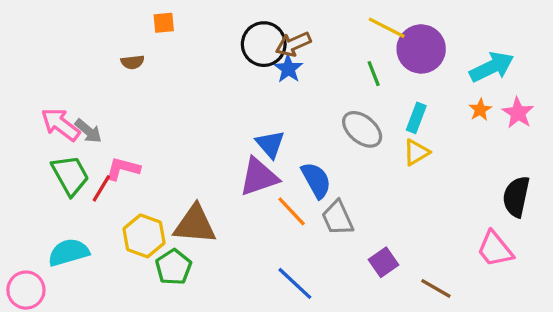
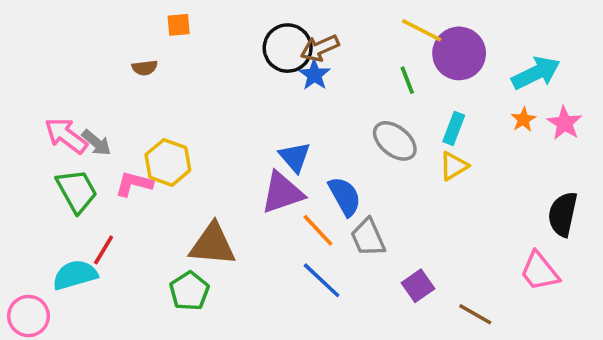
red line: (101, 188) -> (104, 250), moved
yellow hexagon: (144, 236) -> (168, 162), moved
blue line: (295, 283) -> (322, 280), moved

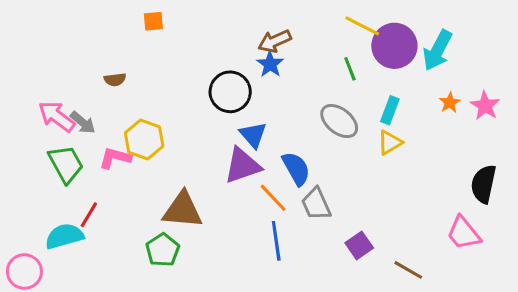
black circle: (288, 48) -> (230, 92), moved
brown semicircle: (145, 68) -> (115, 80), moved
cyan arrow: (536, 73) -> (437, 50), moved, turned 144
blue line: (322, 280) -> (276, 241), turned 39

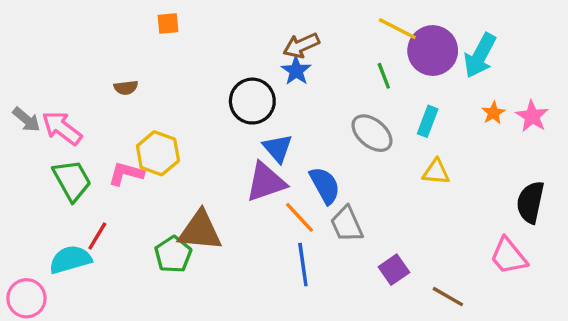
gray arrow: (83, 123) -> (26, 120), moved
yellow triangle: (390, 143) -> (436, 172), moved, turned 36
green pentagon: (163, 250) -> (173, 254), moved

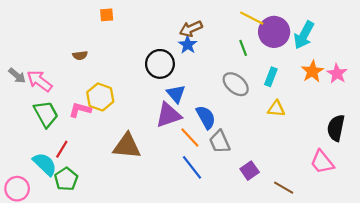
orange star: (493, 113) -> (312, 71), size x1.5
green pentagon: (173, 254) -> (66, 179), moved
cyan semicircle: (70, 260) -> (45, 164), turned 60
blue line: (303, 265) -> (192, 167), turned -30

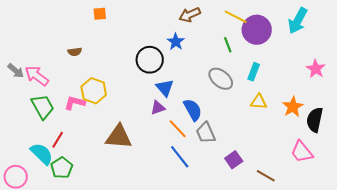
brown arrow: (191, 29) -> (190, 15), moved
cyan arrow: (304, 35) -> (298, 21), moved
orange star: (312, 71) -> (293, 107), moved
purple triangle: (168, 115) -> (158, 108), size x0.6

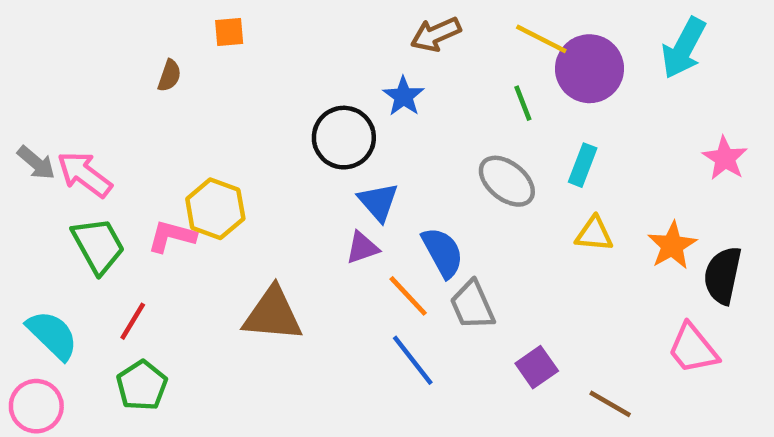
brown semicircle: (75, 52) -> (169, 76), moved, turned -64
cyan semicircle: (42, 154) -> (52, 335), moved

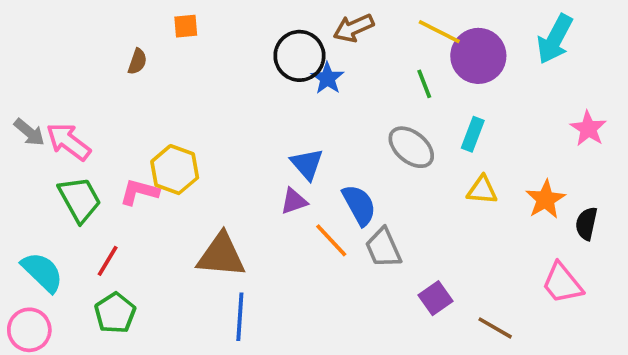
black circle: (344, 138) -> (299, 56), moved
black semicircle: (723, 275) -> (586, 224), size x0.7
blue line: (413, 360) -> (240, 317), moved, turned 42

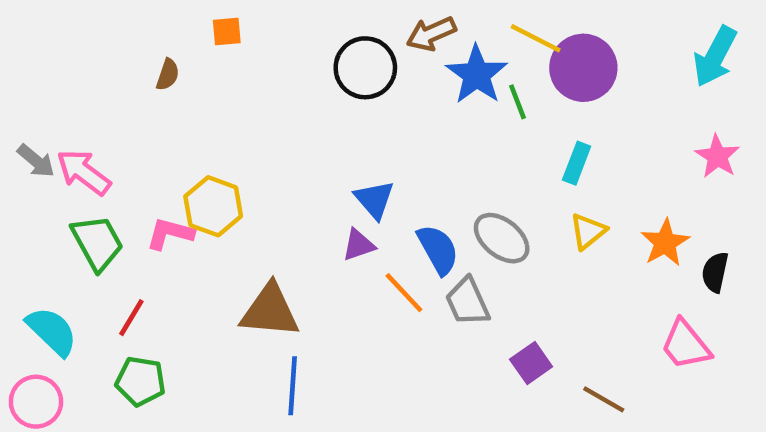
cyan arrow: (555, 39) -> (715, 56), moved
blue star: (327, 78) -> (477, 75), moved, size x1.5
gray ellipse: (411, 147) -> (502, 238), moved
yellow triangle: (482, 190) -> (588, 231), turned -44
green pentagon: (115, 313) -> (140, 381), turned -30

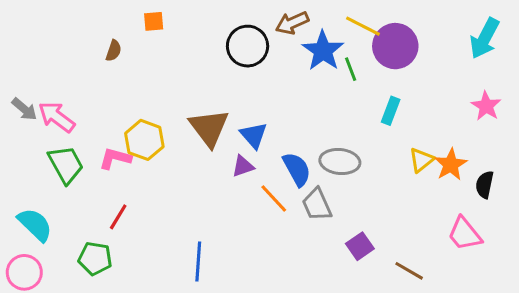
yellow triangle: (588, 231) -> (421, 160), moved
gray ellipse: (502, 238) -> (340, 161), turned -33
brown triangle: (270, 311) -> (209, 128), moved, turned 48
red line: (131, 318) -> (118, 217), moved

